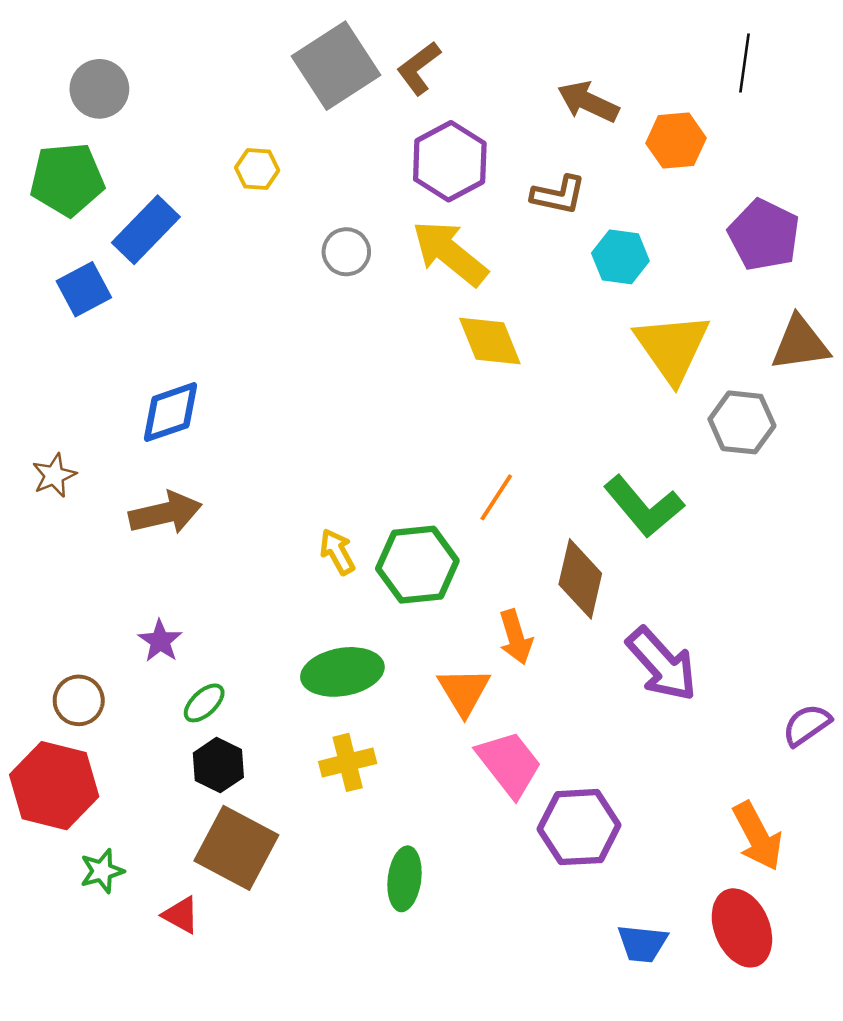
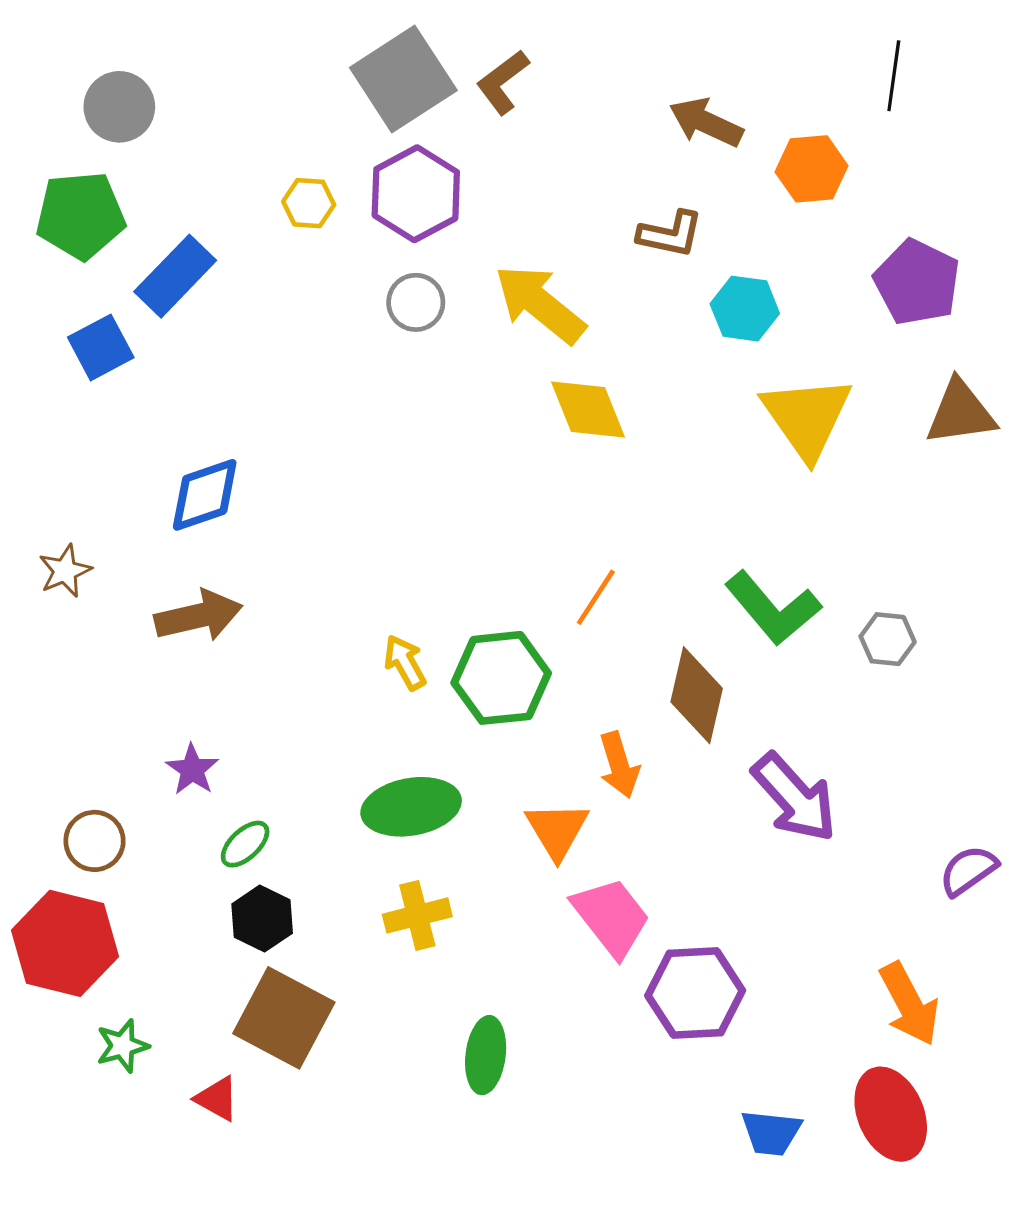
purple hexagon: (450, 161) -> (416, 194), moved
gray hexagon: (742, 422) -> (888, 639), moved, size x0.7

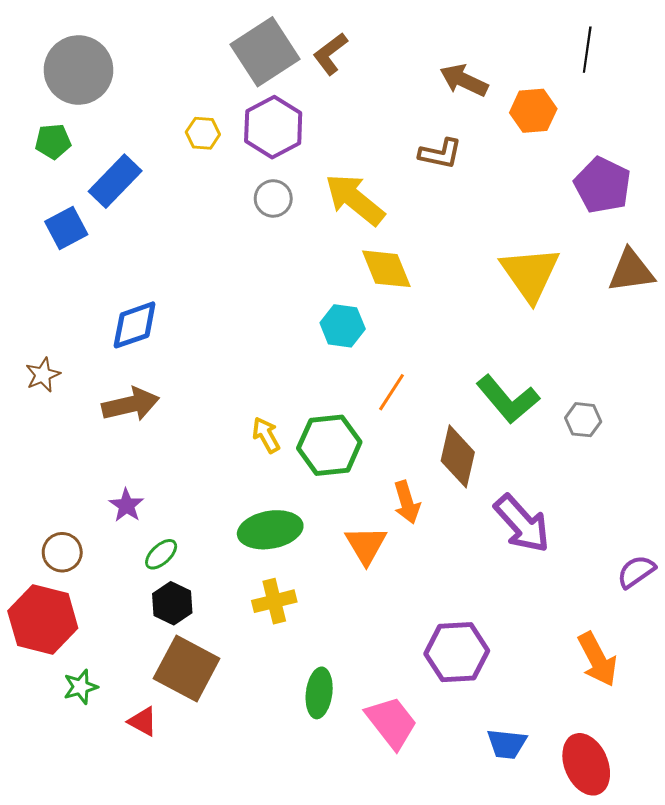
gray circle: (119, 107) -> (79, 70), size x1.5
green pentagon: (81, 215) -> (53, 141), size x0.6
cyan hexagon: (745, 309) -> (343, 326), moved
pink trapezoid: (611, 917) -> (391, 722), moved
red ellipse: (891, 1114) -> (586, 764), moved

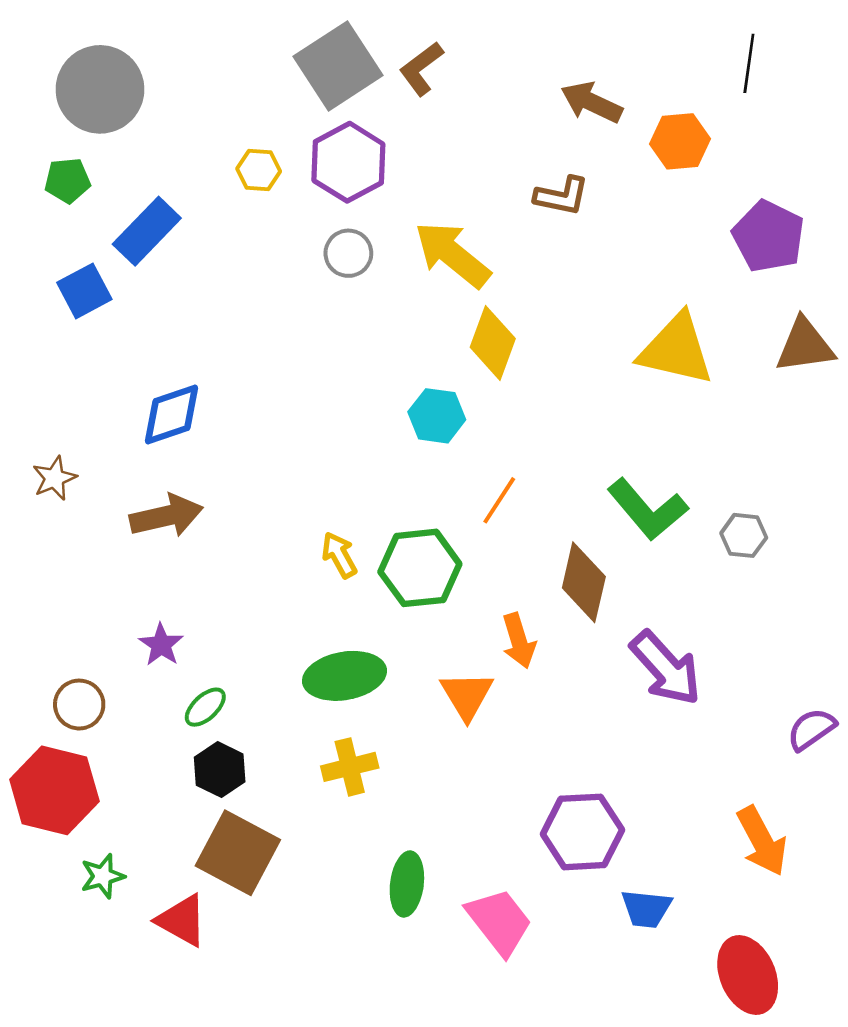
yellow diamond: (386, 269) -> (493, 343), turned 42
yellow triangle: (530, 274) -> (676, 349), turned -42
red triangle: (143, 721) -> (182, 920), size x1.4
blue trapezoid: (507, 744) -> (646, 909), moved

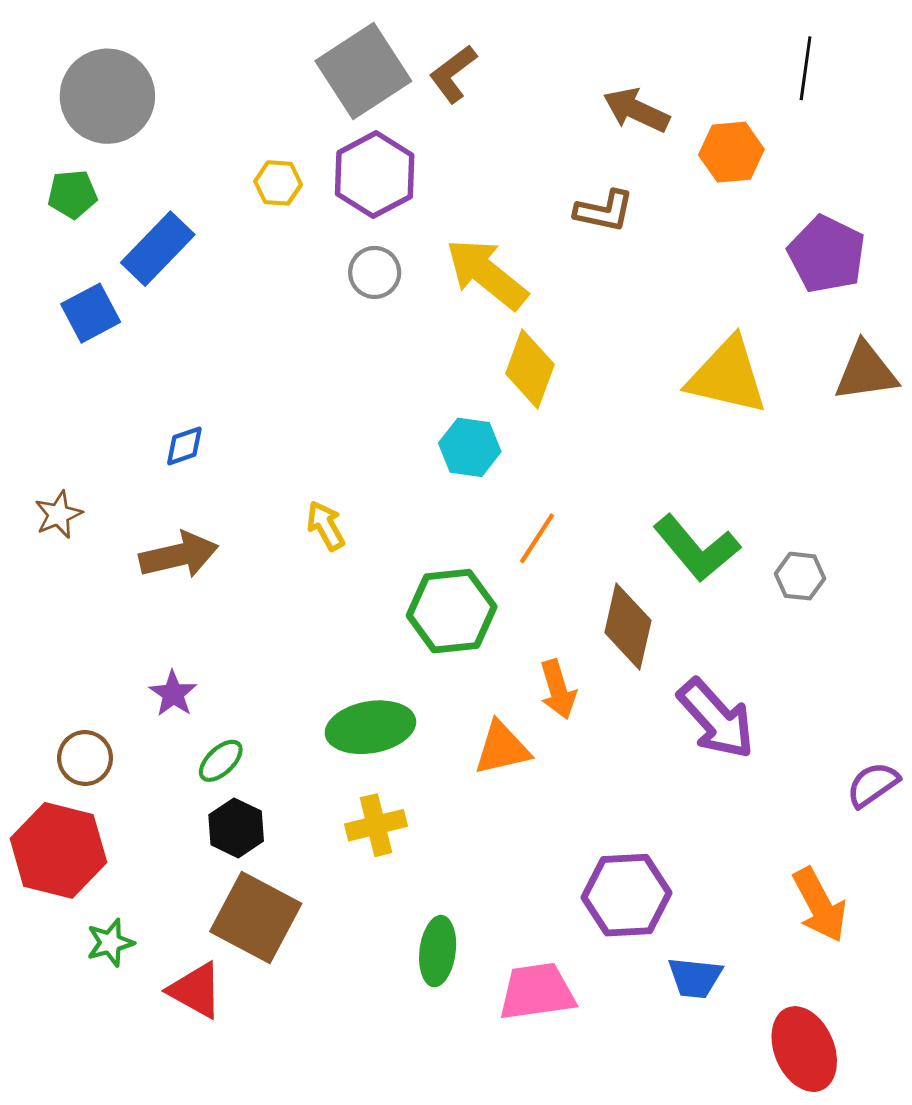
blue diamond: (172, 414) -> (184, 446), size x0.6
yellow arrow: (339, 555) -> (326, 526), moved
orange triangle: (467, 695) -> (502, 748), turned 48
pink trapezoid: (499, 922) -> (537, 992), turned -60

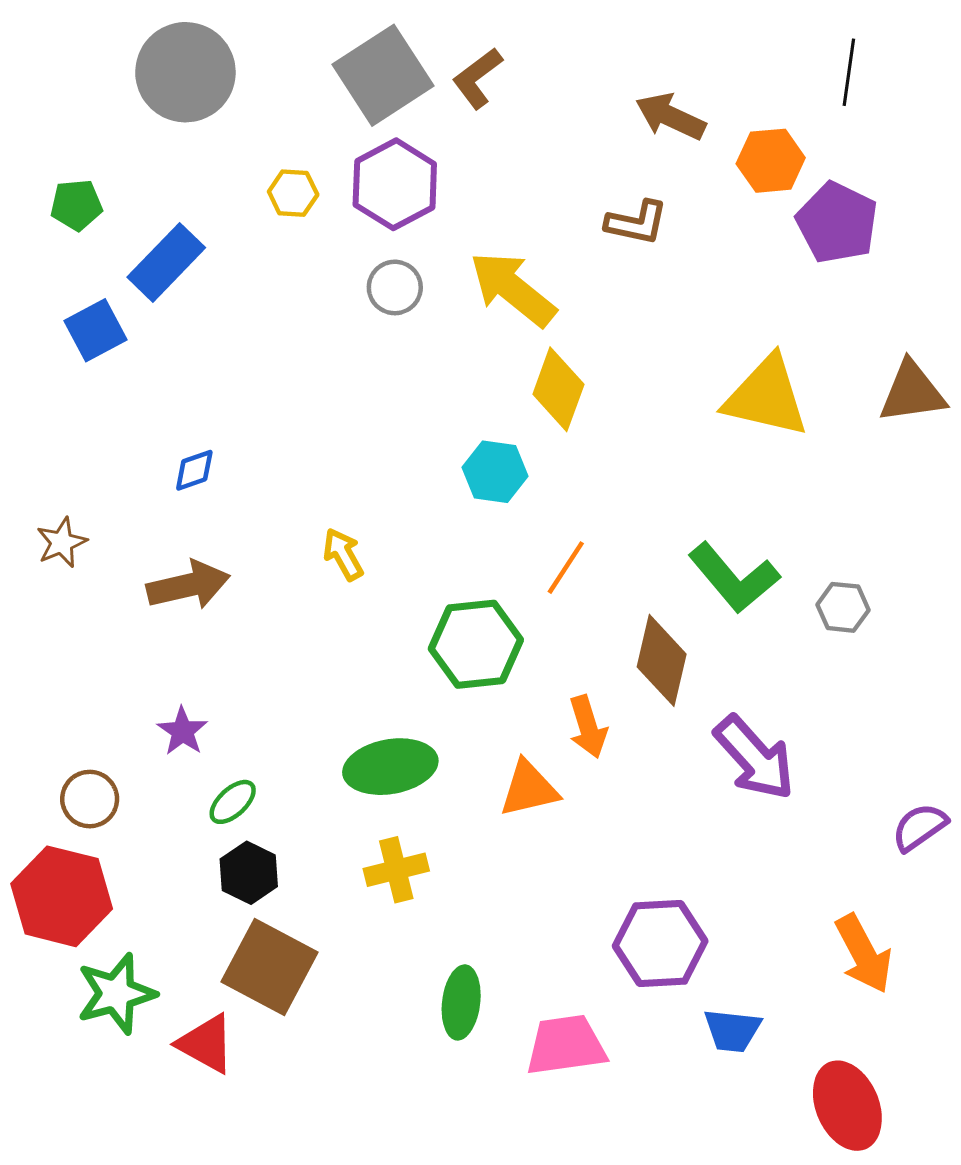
gray circle: (107, 96) -> (185, 72), moved
purple pentagon: (827, 254) -> (837, 223), moved
green star: (110, 943) -> (116, 994), size x1.6

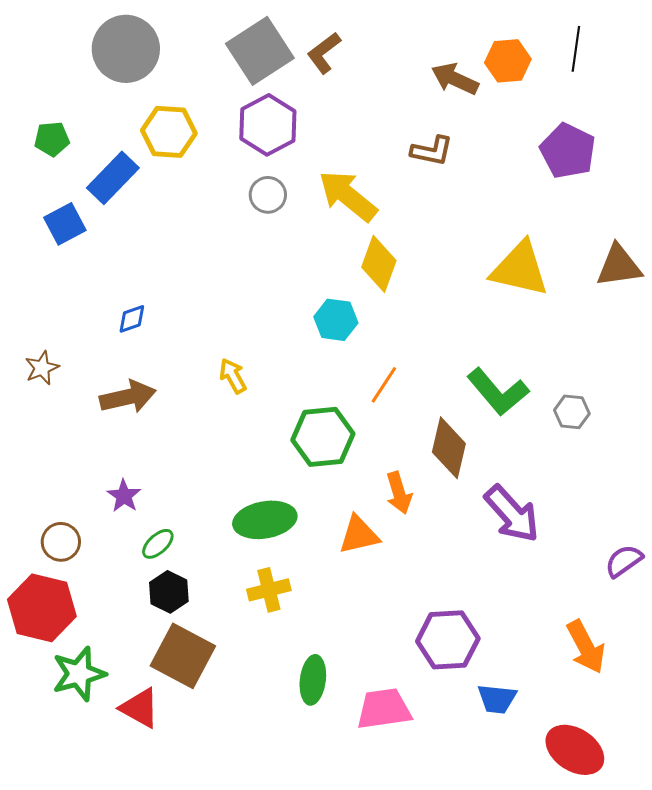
orange hexagon: (771, 161) -> (508, 61), moved
yellow hexagon: (293, 193) -> (169, 132), moved, size x1.6
red ellipse: (847, 1106) -> (575, 750), turned -34

